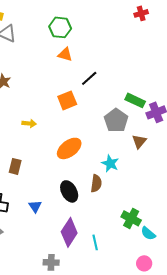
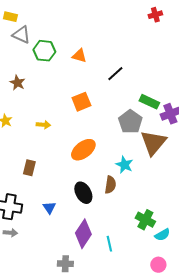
green hexagon: (60, 27) -> (44, 51), moved
black line: (89, 78) -> (115, 74), moved
brown triangle: (139, 141) -> (153, 143), size x1.8
cyan semicircle: (148, 233) -> (162, 235), turned -70

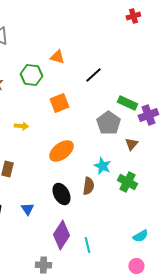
green hexagon: (44, 51) -> (31, 75), moved
brown triangle: (153, 143) -> (131, 144), size x0.5
green cross: (145, 220) -> (127, 182), moved

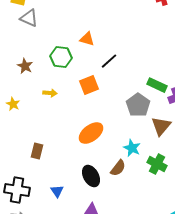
black line: (93, 75) -> (109, 61), moved
yellow arrow: (21, 126) -> (50, 93), moved
brown triangle: (131, 144) -> (161, 126), size x1.5
brown semicircle: (88, 186) -> (118, 168), turned 30

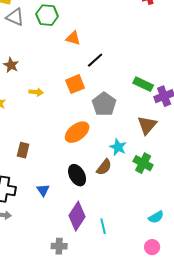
green hexagon: (61, 57) -> (47, 15), moved
gray pentagon: (138, 105) -> (104, 104), moved

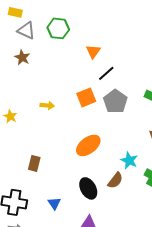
orange triangle: (73, 38) -> (93, 51), moved, turned 49
brown star: (11, 65) -> (22, 57), moved
gray pentagon: (104, 104) -> (115, 101), moved

